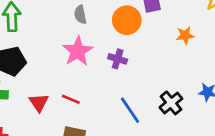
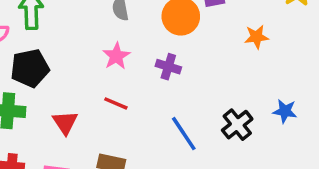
pink star: (78, 51) -> (116, 56), size x0.7
red line: (71, 99) -> (116, 103), moved

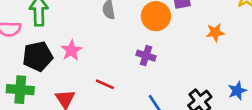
pink star: (116, 56) -> (71, 50), moved
blue star: (285, 111) -> (237, 91), turned -30

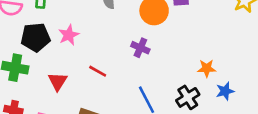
orange star: (215, 32) -> (207, 68), moved

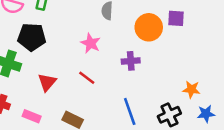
pink star: (69, 35) -> (91, 43), moved, turned -30
purple cross: (140, 48) -> (131, 61), turned -36

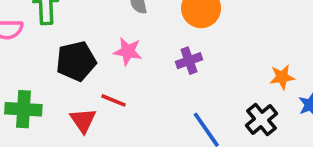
black pentagon: (32, 37) -> (76, 61), moved
red line: (87, 78) -> (114, 100), moved

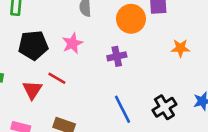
pink star: (128, 51) -> (72, 43), turned 30
orange star: (282, 77) -> (180, 48), moved

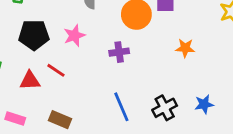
red triangle: (32, 90) -> (30, 81), turned 50

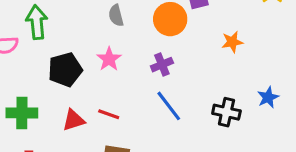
red line: (56, 70) -> (109, 114), moved
blue line: (121, 107) -> (169, 106), moved
black cross: (165, 108) -> (226, 112), turned -35

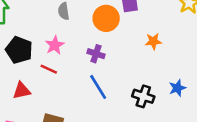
purple cross: (162, 65) -> (96, 54), turned 35
black pentagon: (65, 70) -> (19, 50), turned 30
red line: (109, 114) -> (49, 69), moved

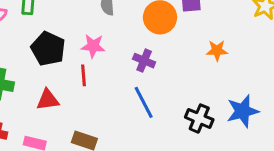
pink star: (55, 45) -> (93, 46), turned 30
red line: (49, 69) -> (84, 75), turned 56
blue star: (177, 88) -> (243, 111), size x1.5

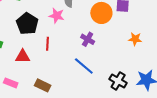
pink star: (93, 46) -> (57, 16), moved
blue line: (144, 102) -> (84, 66), turned -30

